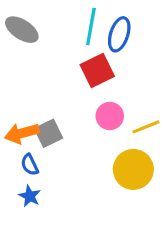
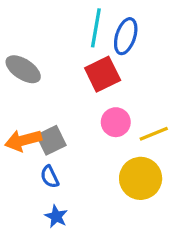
gray ellipse: (22, 30) -> (23, 69), moved
blue semicircle: (30, 165) -> (50, 177), moved
blue star: (30, 196) -> (56, 216), moved

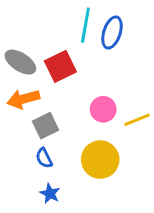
red square: (103, 74) -> (60, 66), moved
orange arrow: (23, 140) -> (23, 99), moved
yellow circle: (141, 178) -> (100, 160), moved

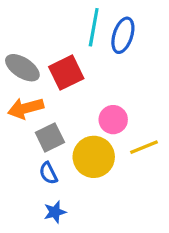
yellow line: (137, 120) -> (144, 147), moved
yellow circle: (100, 160) -> (94, 157), moved
blue star: (50, 194) -> (55, 212), turned 30

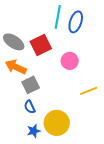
orange arrow: (26, 108) -> (16, 67), turned 40
pink circle: (113, 120) -> (70, 61), moved
yellow circle: (94, 157) -> (57, 123), moved

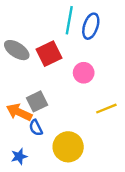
orange arrow: (16, 67) -> (19, 112), moved
blue star: (34, 131) -> (19, 156), moved

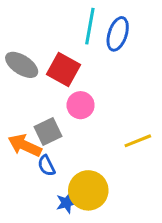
red square: (49, 54) -> (63, 70), turned -35
pink circle: (84, 73) -> (81, 105), moved
blue star: (19, 156) -> (67, 203), moved

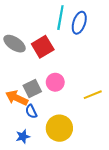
red square: (63, 70) -> (43, 47), turned 30
pink circle: (81, 105) -> (55, 82), moved
blue star: (67, 203) -> (23, 136), moved

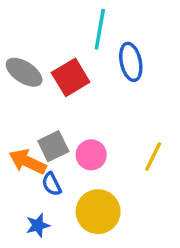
blue ellipse: (79, 23) -> (131, 62), moved, turned -30
pink circle: (55, 82) -> (91, 155), moved
yellow line: (93, 95) -> (153, 157), turned -42

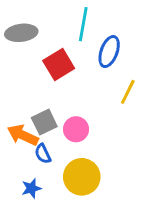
blue ellipse: (131, 62) -> (109, 52), turned 32
gray ellipse: (24, 72) -> (21, 33), moved, turned -40
yellow line: (153, 157) -> (128, 92), moved

